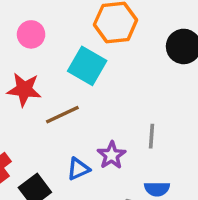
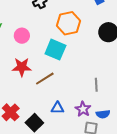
purple star: (112, 155) -> (83, 109), moved
blue triangle: (78, 169) -> (57, 108), turned 32

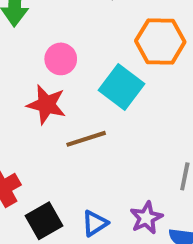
pink circle: (22, 36) -> (61, 59), moved
blue triangle: (57, 108) -> (95, 223), moved, turned -48

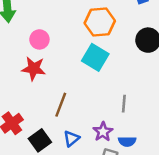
cyan square: (121, 87) -> (95, 57), moved
brown line: (86, 139) -> (61, 105), moved, turned -45

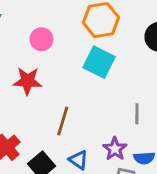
pink circle: (39, 39) -> (41, 39), moved
blue triangle: (71, 139) -> (78, 160), turned -42

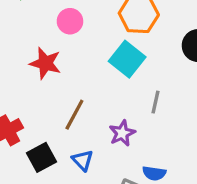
gray line: (137, 114) -> (155, 102), moved
purple star: (115, 149) -> (122, 133), moved

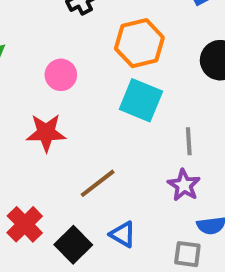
brown line: (74, 115) -> (98, 183), turned 40
purple star: (122, 133) -> (184, 185), moved

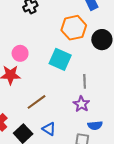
orange hexagon: (139, 43) -> (74, 28), moved
pink circle: (61, 75) -> (20, 53), moved

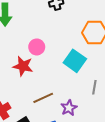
purple star: (81, 104) -> (69, 108), moved

